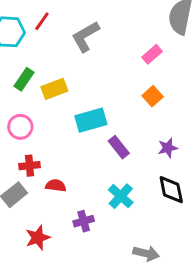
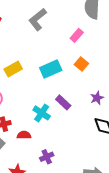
gray L-shape: (85, 37) -> (38, 19), moved
cyan rectangle: (91, 120) -> (51, 69), moved
cyan cross: (121, 196) -> (42, 113), moved

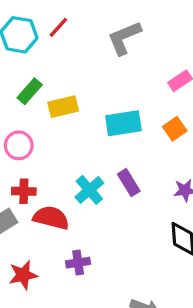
red semicircle: (24, 135) -> (51, 218), size x1.5

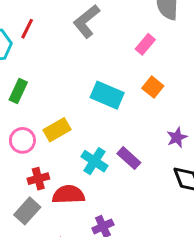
yellow rectangle: (63, 107) -> (57, 130), moved
cyan rectangle: (123, 123) -> (107, 95), turned 48
purple rectangle: (129, 183) -> (129, 158), moved

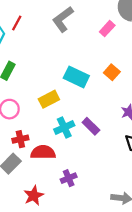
pink rectangle: (145, 44) -> (107, 29), moved
yellow rectangle: (57, 130) -> (49, 99), moved
cyan cross: (94, 161) -> (64, 127), turned 30

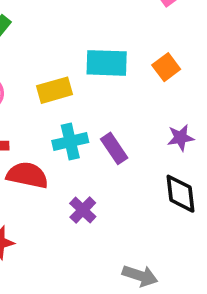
cyan rectangle: (76, 77) -> (107, 63), turned -35
purple cross: (69, 178) -> (83, 210), moved, turned -35

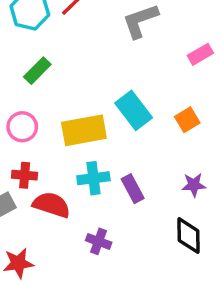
cyan rectangle: (107, 63) -> (134, 110), turned 45
yellow rectangle: (55, 90) -> (84, 130), size x1.4
purple cross: (83, 210) -> (99, 241), turned -30

